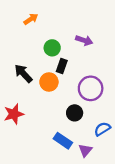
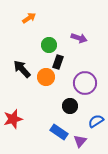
red star: (14, 114) -> (13, 119), moved

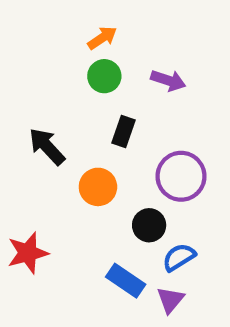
orange arrow: (29, 18) -> (102, 38), moved
green circle: (49, 45) -> (104, 76), moved
orange circle: (46, 77) -> (98, 187), moved
blue semicircle: (96, 121) -> (179, 257), moved

